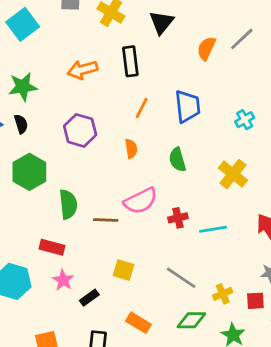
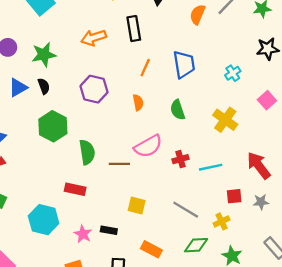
pink star: (63, 280) -> (83, 234), moved
black rectangle: (89, 298) -> (109, 230), turned 49
red square: (255, 301) -> (234, 196), moved

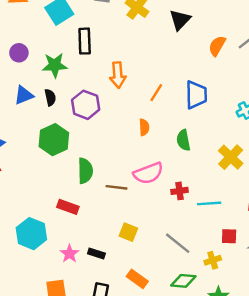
black rectangle: (134, 29) -> (85, 41), moved
orange arrow: (94, 38) -> (118, 75), moved, turned -85
purple hexagon: (94, 89) -> (86, 105), moved

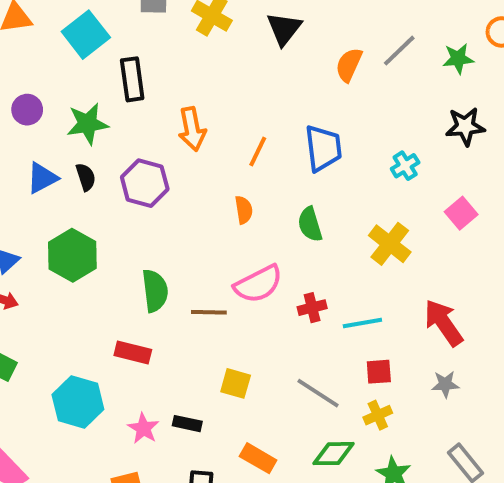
green hexagon: (54, 140) -> (72, 255), moved
red square: (229, 236) -> (379, 372), moved

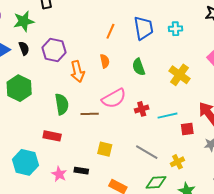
orange arrow: (192, 129) -> (78, 72), moved
cyan cross: (405, 166) -> (175, 29), moved, turned 32
red square: (379, 372) -> (187, 129), moved

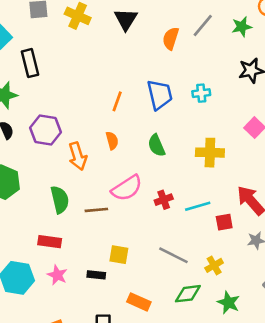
yellow cross: (179, 75) -> (210, 153), turned -30
black rectangle: (81, 171) -> (96, 275), moved
pink star: (59, 174) -> (57, 275), moved

